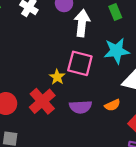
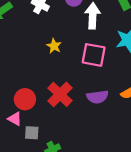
yellow star: (57, 77) -> (54, 46), moved

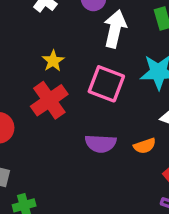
red cross: (60, 94) -> (49, 100), moved

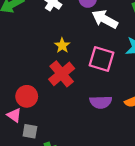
white arrow: (115, 29) -> (105, 19), turned -70

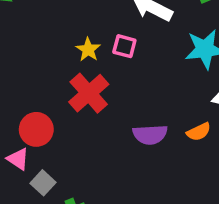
pink square: (102, 59) -> (124, 46), moved, size x0.6
gray square: (30, 131) -> (43, 183), turned 35

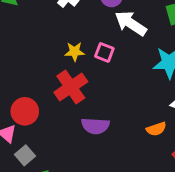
yellow star: (88, 50) -> (75, 52), turned 30
purple semicircle: (150, 135) -> (95, 126), moved

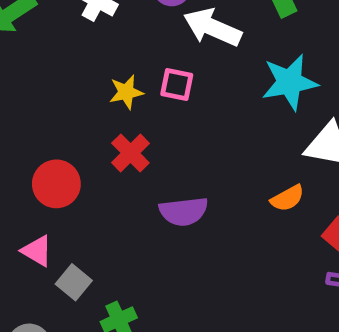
red cross: (71, 87) -> (130, 153), size x0.7
red circle: (25, 111) -> (56, 184), moved

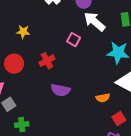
yellow star: (126, 92) -> (23, 32), moved

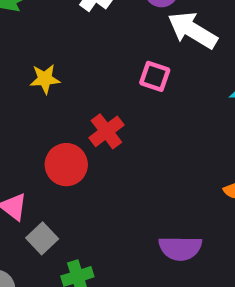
red circle: (14, 64) -> (66, 165), moved
purple semicircle: (61, 90) -> (180, 248), moved

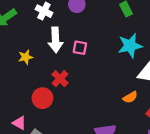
white arrow: (193, 30) -> (55, 40), moved, turned -115

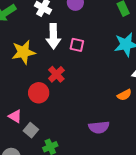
yellow star: (26, 57) -> (23, 52), size x1.6

